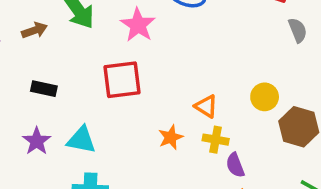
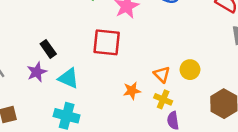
black rectangle: (44, 89) -> (48, 49), moved, turned 30
yellow circle: (265, 97) -> (190, 70), moved

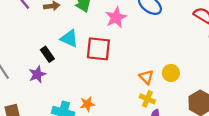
cyan triangle: (68, 78) -> (69, 38), moved
orange star: (132, 91) -> (87, 104), moved

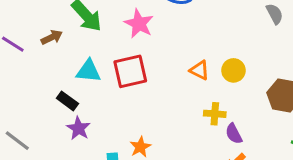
purple star: (37, 74) -> (78, 128), moved
orange triangle: (146, 77) -> (199, 70), moved

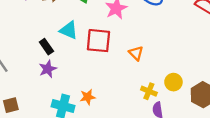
orange triangle: (199, 70) -> (136, 53), moved
yellow circle: (233, 70) -> (173, 82), moved

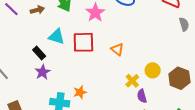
yellow cross: (149, 91) -> (132, 81), turned 32

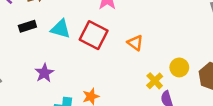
red square: (83, 42) -> (94, 35), turned 30
black rectangle: (39, 53) -> (27, 26), moved, turned -64

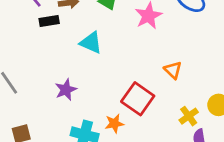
black rectangle: (27, 26) -> (49, 21), moved
red square: (94, 35) -> (138, 99), moved

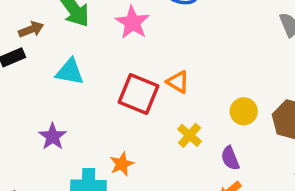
red square: (138, 99) -> (139, 94), moved
yellow cross: (189, 116) -> (190, 135), moved

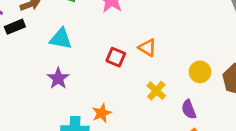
red square: (139, 94) -> (116, 57), size x0.6
purple star: (53, 137) -> (58, 78), moved

